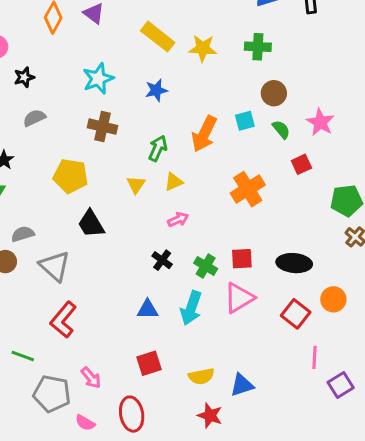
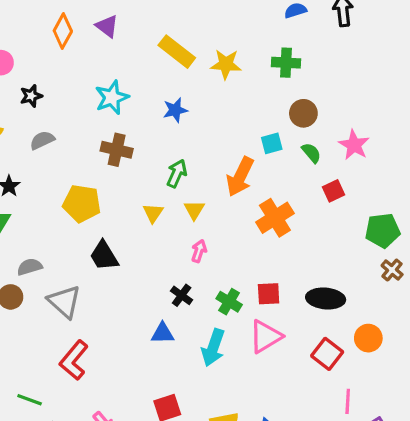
orange arrow: (204, 134) -> (240, 177), moved
yellow triangle: (174, 182) -> (194, 210), turned -36
pink arrow: (178, 219) -> (199, 251), turned -48
blue triangle: (148, 310) -> (163, 333), moved

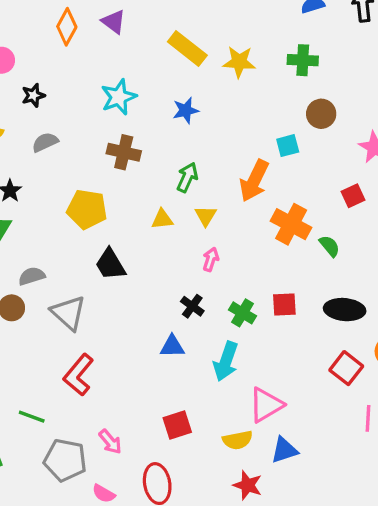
green semicircle: (311, 153) -> (330, 246), moved
yellow triangle: (153, 213) -> (162, 219), turned 50
orange cross: (275, 218) -> (291, 224), turned -30
pink triangle: (265, 336) -> (266, 405), moved

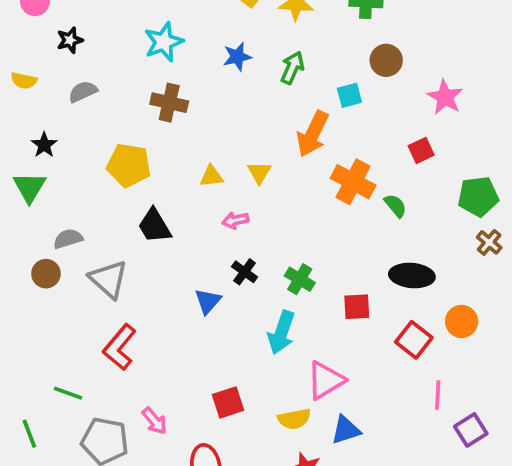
green arrow: (187, 177) -> (292, 68), moved
pink arrow: (211, 259) -> (235, 220), moved, turned -120
red square: (284, 305) -> (357, 307), moved
blue triangle: (172, 346) -> (208, 301), moved, turned -48

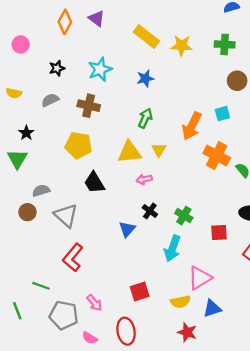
black star: (70, 40) -> (57, 68), moved
green arrow: (292, 68) -> (145, 118), moved
cyan square: (349, 95) -> (222, 114), moved
brown cross: (169, 103) -> (89, 106), moved
yellow triangle: (211, 176) -> (129, 152), size x1.6

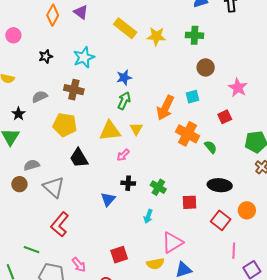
blue star: (145, 78) -> (124, 78), moved
gray semicircle: (50, 100) -> (40, 97), moved
pink arrow: (144, 179) -> (123, 155), turned -32
black cross: (150, 211) -> (128, 183), turned -32
cyan arrow: (172, 248) -> (148, 216), size x0.6

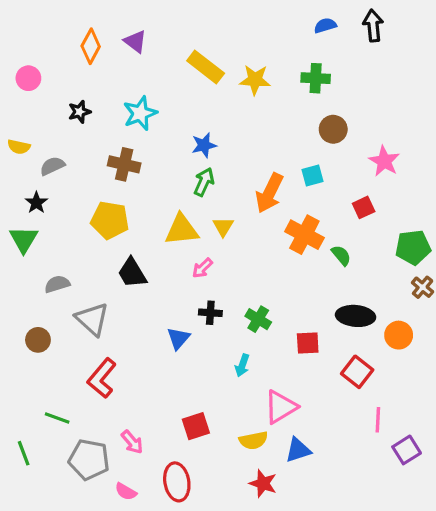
gray semicircle: (40, 97) -> (52, 166), moved
brown circle: (19, 184) -> (38, 340), moved
orange circle: (247, 210) -> (399, 335), moved

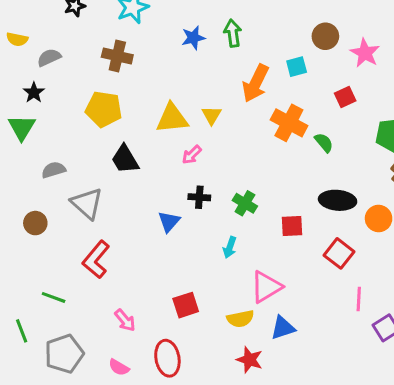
brown circle: (333, 129) -> (325, 36), moved
green arrow: (204, 182) -> (233, 33), moved, turned -32
gray pentagon: (89, 460) -> (64, 354), moved, turned -30

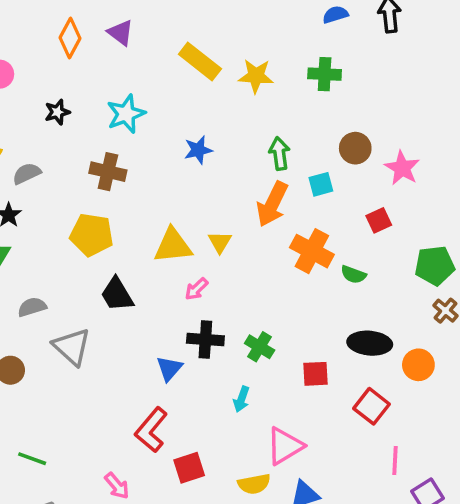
green arrow: (233, 33) -> (279, 154), moved
green semicircle: (324, 143) -> (353, 275), turned 150
black cross: (199, 197) -> (205, 340), size x1.4
red L-shape: (96, 260) -> (151, 430), moved

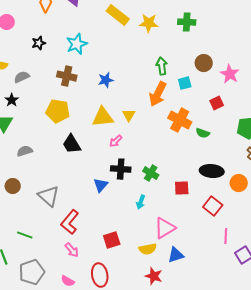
blue star: (198, 150) -> (106, 80), moved
gray triangle: (72, 347) -> (49, 196), moved
red L-shape: (151, 430) -> (70, 222), moved

